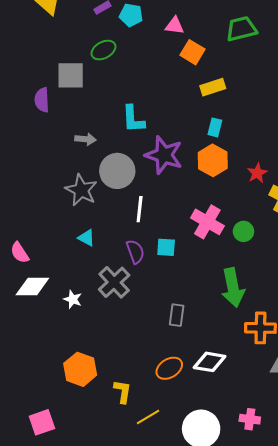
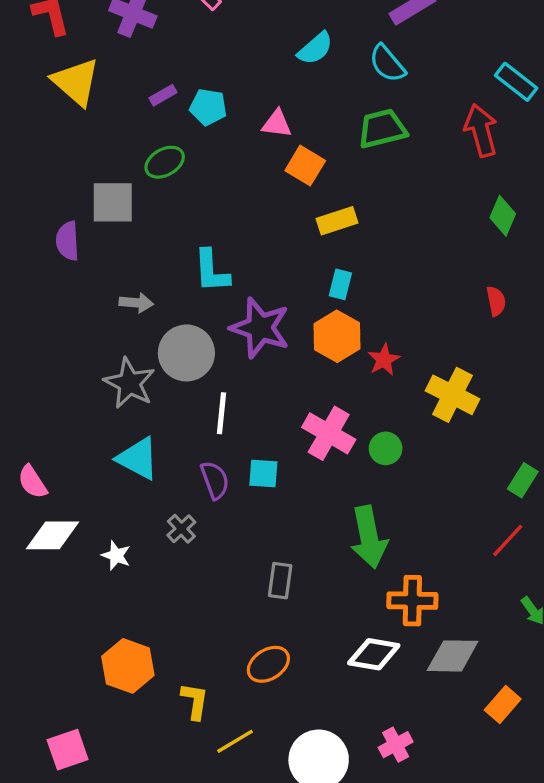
red star: (257, 173) -> (384, 360), moved
cyan triangle: (87, 238) -> (138, 458), size x1.6
gray cross: (114, 282) -> (181, 529), size x0.6
white diamond: (210, 362) -> (374, 654), moved
pink cross: (250, 419) -> (396, 745), turned -36

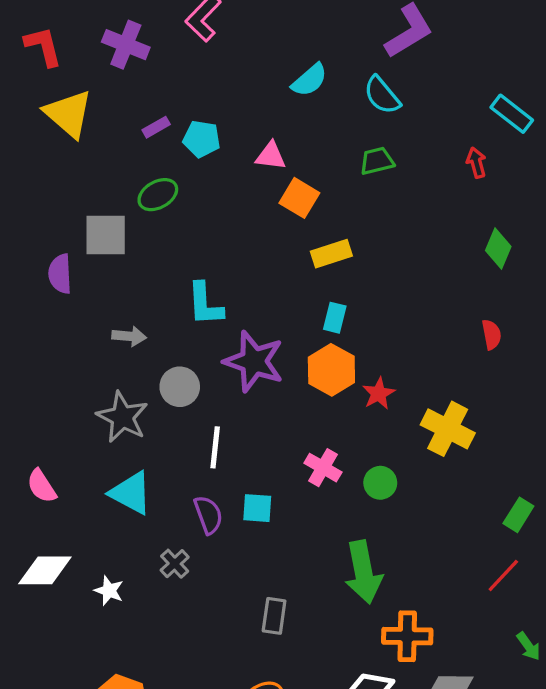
green trapezoid: (382, 129) -> (377, 161), size x0.7
red arrow: (481, 130) -> (476, 163), size x0.6
gray circle: (186, 353) -> (180, 387), size x0.7
pink cross: (329, 433) -> (323, 468), size x0.7
pink semicircle: (32, 482) -> (42, 486), moved

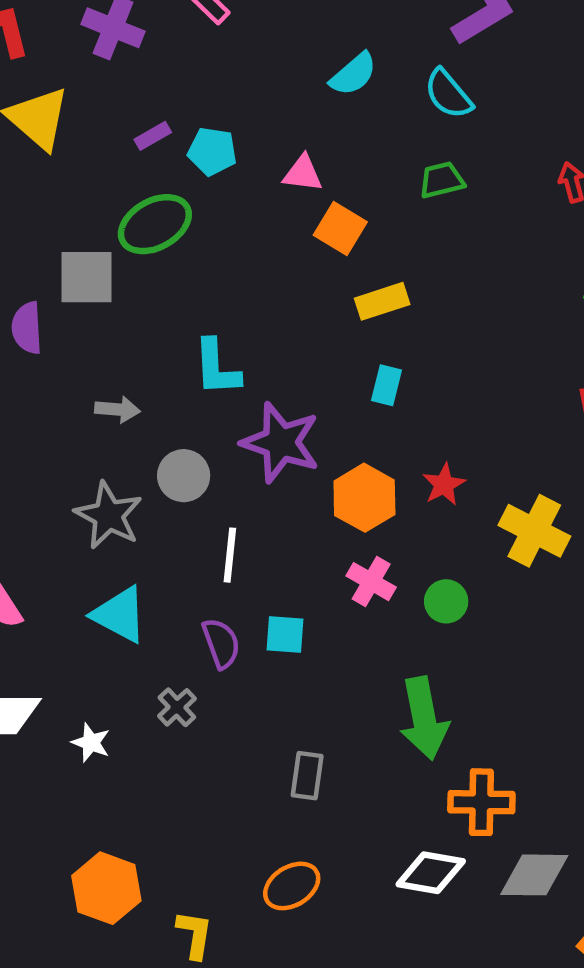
green ellipse: (158, 195) -> (155, 224), size x1.4
orange hexagon: (331, 370) -> (364, 498), moved

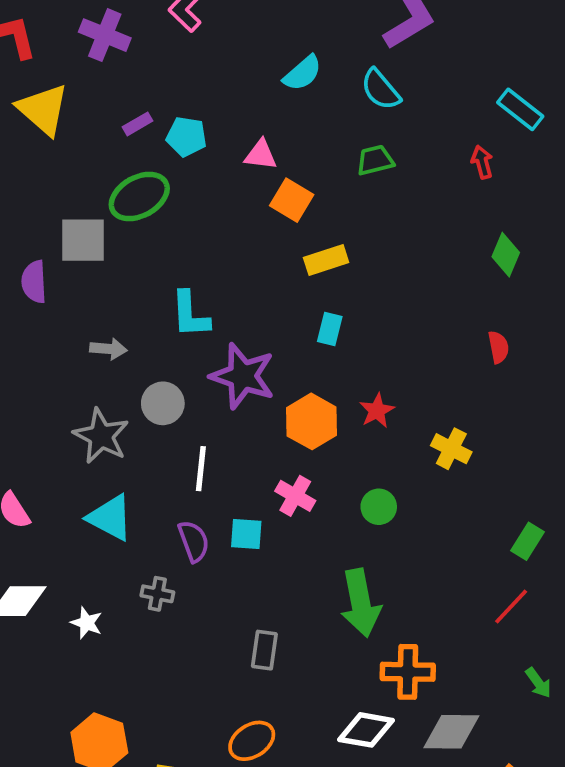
yellow cross: (534, 531) -> (451, 449), size x0.7
pink cross: (371, 582) -> (295, 496), moved
gray cross: (177, 707) -> (157, 594), turned -36

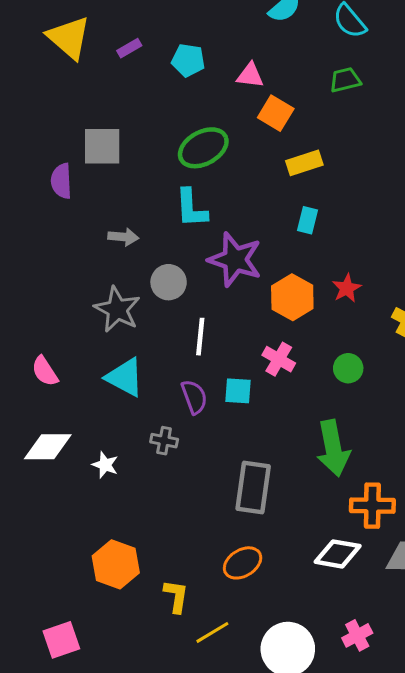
purple rectangle: (137, 124) -> (129, 48), moved
green ellipse: (139, 197) -> (203, 148), moved
gray rectangle: (264, 650) -> (253, 487), size x1.6

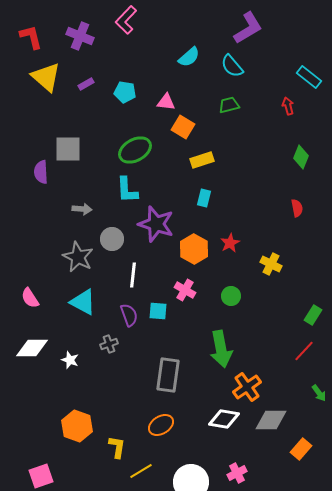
gray cross: (164, 441) -> (109, 344), turned -30
orange cross: (372, 506) -> (247, 387), turned -36

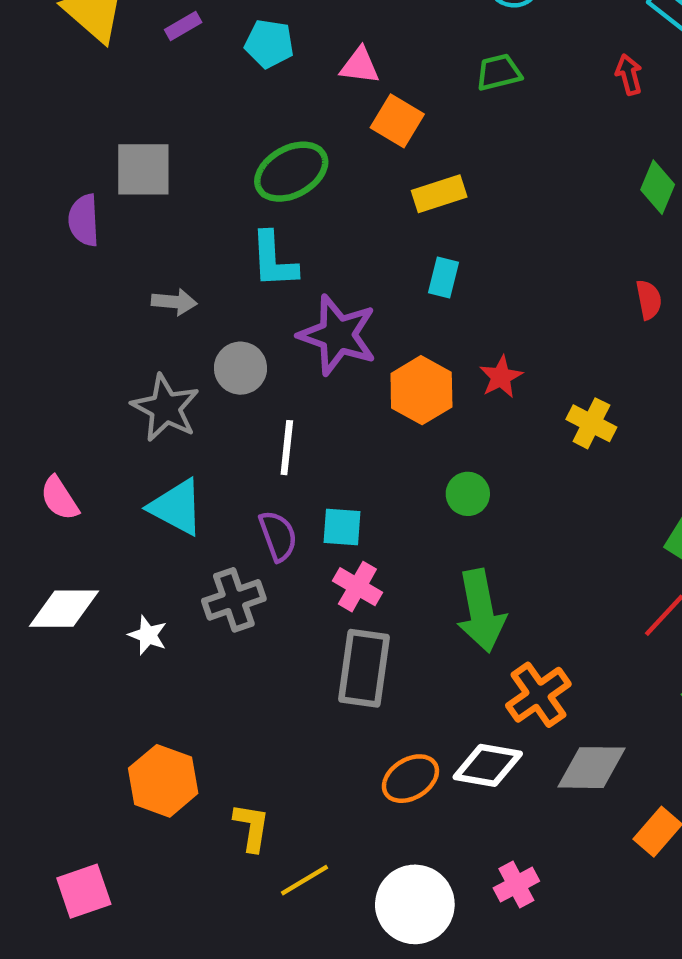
pink cross: (185, 290) -> (357, 587), moved
green circle: (231, 296) -> (468, 494), moved
gray cross: (109, 344) -> (234, 600), size x1.5
orange ellipse: (161, 425) -> (410, 779), moved

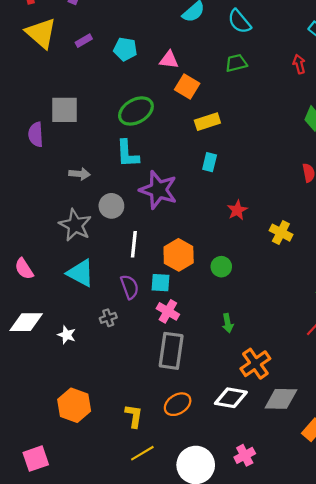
orange hexagon: (421, 390) -> (179, 255), moved
gray cross: (234, 600) -> (108, 318), size x0.6
green arrow: (481, 611) -> (228, 323), size x0.5
orange ellipse: (410, 779) -> (178, 404), moved
yellow L-shape: (252, 827) -> (134, 416), moved

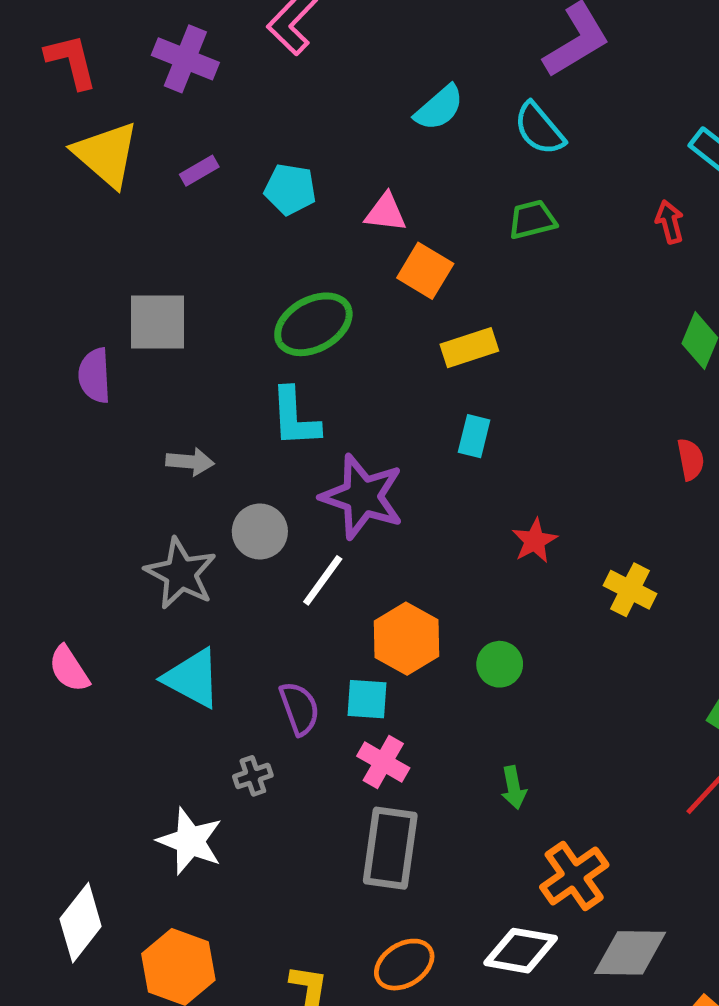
white line: (134, 244) -> (323, 580), moved, turned 30
white diamond: (26, 322) -> (81, 923), moved, turned -52
white star: (67, 335) -> (190, 841), moved, size x1.6

